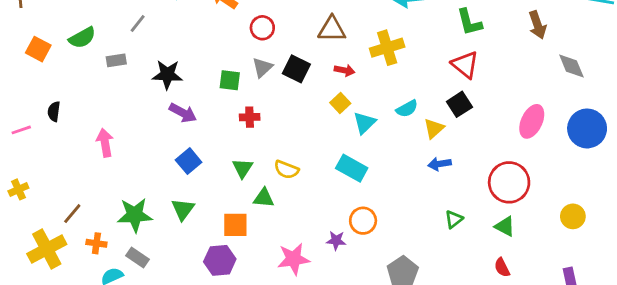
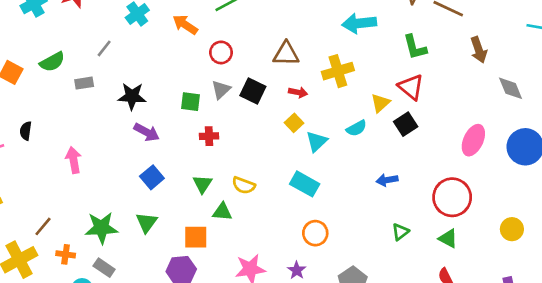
yellow triangle: (434, 128) -> (380, 103), moved
purple star: (336, 240) -> (297, 270), moved, turned 30

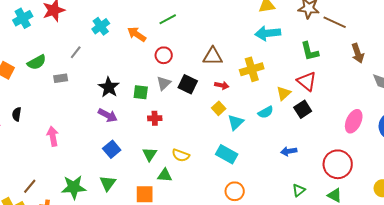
black star: (132, 96) -> (109, 87), moved, turned 30

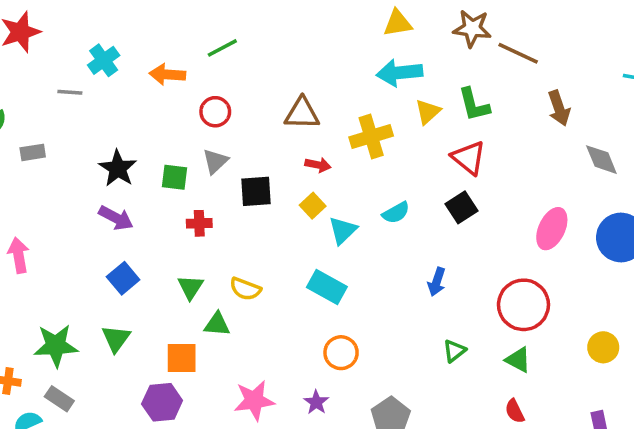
orange arrow: (137, 34) -> (167, 75), turned -30
gray line: (76, 52) -> (70, 92), moved, turned 56
black square: (188, 84) -> (256, 191), moved, turned -30
yellow triangle: (284, 93) -> (428, 112), moved
blue arrow: (289, 151) -> (437, 282), turned -63

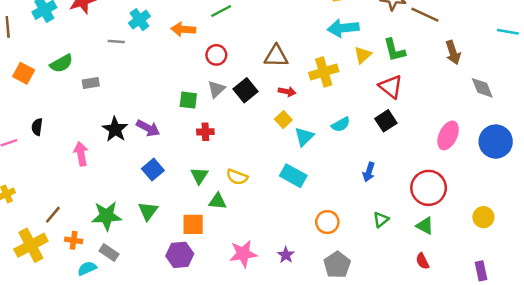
black star: (118, 168) -> (115, 129), moved
black square: (256, 191) -> (246, 90), moved, turned -35
orange circle: (341, 353) -> (327, 222), moved

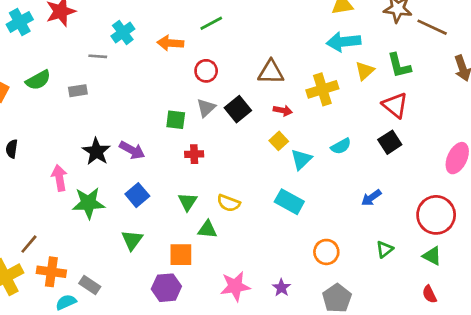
gray rectangle: (91, 83) -> (78, 91), moved
blue arrow: (369, 172) -> (371, 198), turned 36
green star: (107, 216) -> (88, 203), moved
orange cross: (74, 240) -> (51, 272), size x1.5

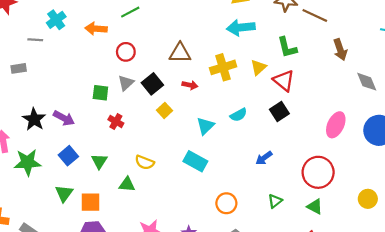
yellow triangle: (365, 71) -> (258, 67), moved
yellow square: (279, 141) -> (164, 110), moved
red cross: (194, 154) -> (116, 121), turned 32
green triangle: (188, 202) -> (99, 161), moved
orange square: (181, 255) -> (90, 202), moved

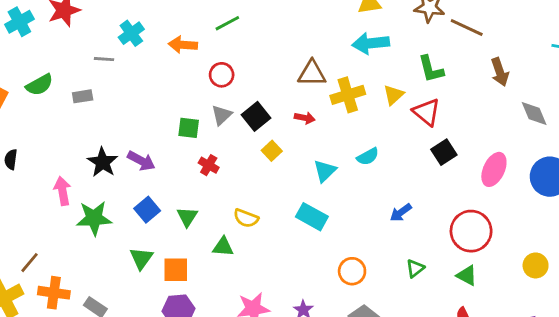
brown triangle: (180, 53) -> (312, 73), moved
black square: (279, 112) -> (444, 152), moved

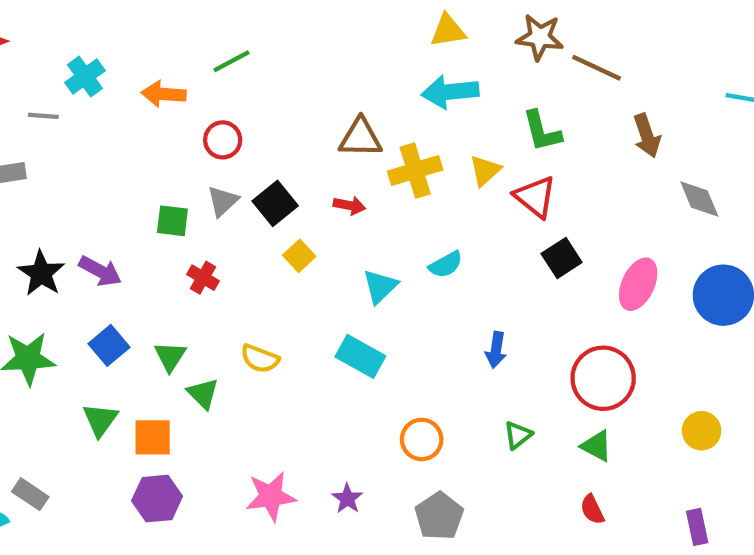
blue arrow: (401, 212) -> (496, 350), turned -45
green triangle: (223, 247) -> (203, 394), moved, turned 40

